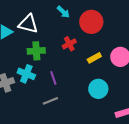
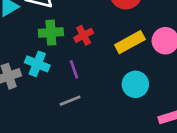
red cross: (69, 44) -> (84, 35), moved
yellow rectangle: (94, 58) -> (130, 42), size x1.5

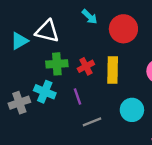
yellow rectangle: (130, 42) -> (113, 70), moved, turned -60
gray line: (70, 101) -> (92, 122), moved

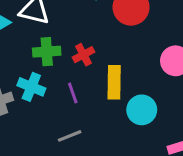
yellow rectangle: (113, 70) -> (114, 82), moved
gray line: (92, 122) -> (70, 136), moved

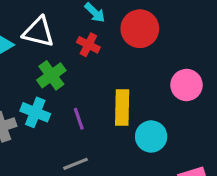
green cross: (47, 52) -> (51, 75), turned -32
red cross: (83, 55) -> (88, 45), moved, turned -35

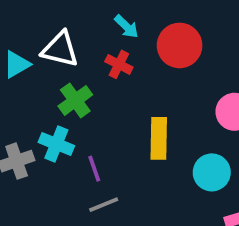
purple line: (79, 119) -> (94, 169), moved
cyan circle: (151, 136) -> (212, 172), moved

